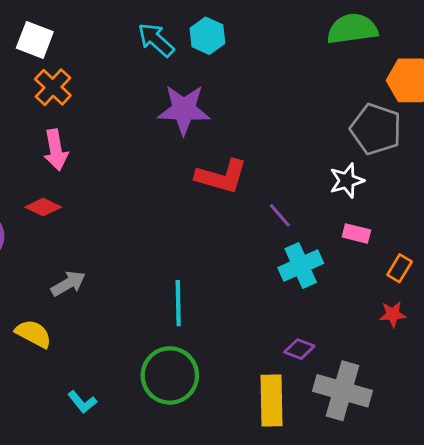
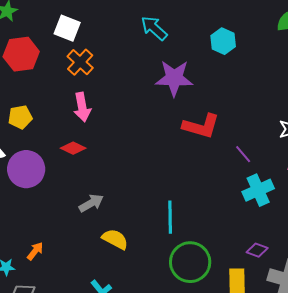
cyan hexagon: (207, 36) -> (223, 41), moved
yellow semicircle: (33, 334) -> (115, 239), moved
green circle: (170, 375) -> (190, 262), moved

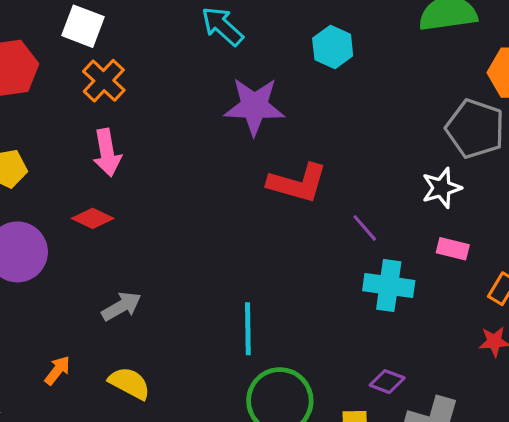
cyan cross: (258, 190) -> (389, 286), turned 32
yellow semicircle: (115, 239) -> (129, 383), moved
orange arrow: (35, 251) -> (57, 370), moved

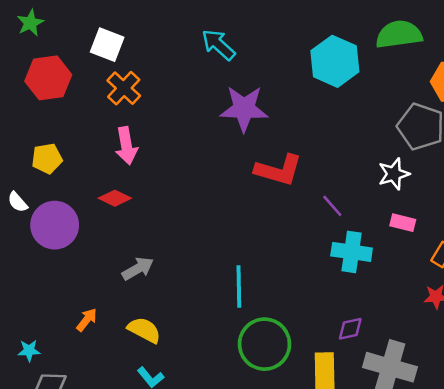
cyan hexagon: (333, 47) -> (335, 61), moved, size x1.5
purple diamond: (387, 382) -> (350, 329), turned -32

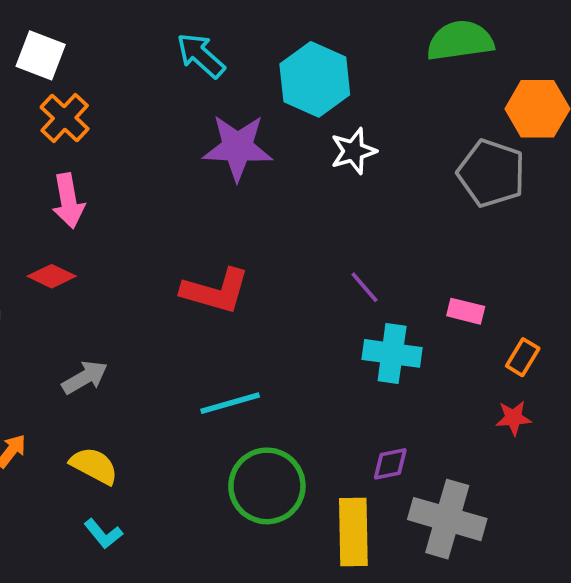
cyan hexagon: (335, 61) -> (315, 79), moved
red L-shape: (279, 170) -> (215, 291), moved
white star: (394, 174) -> (353, 151), moved
cyan line: (239, 287) -> (230, 403), turned 75

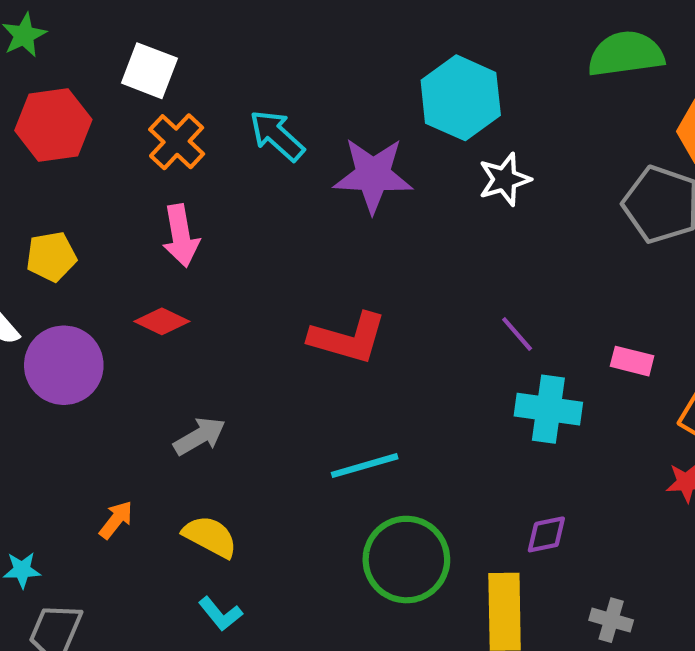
cyan arrow: (201, 55) -> (277, 135), moved
gray cross: (447, 519) -> (611, 620), moved, size x0.5

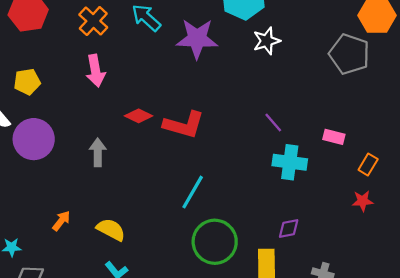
red diamond: (162, 321) -> (139, 116), moved
gray arrow: (200, 436) -> (98, 152), moved, turned -60
cyan line: (365, 466) -> (193, 192), turned -44

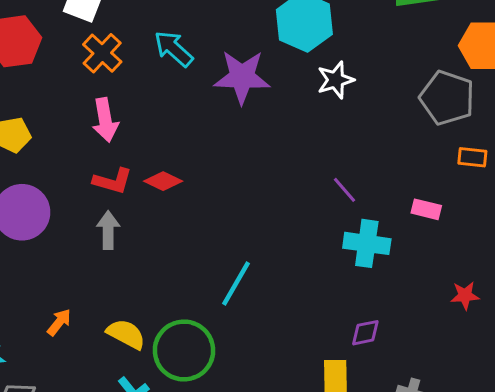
red L-shape: (184, 125) -> (113, 181), moved, size x0.7
orange rectangle: (368, 164) -> (472, 157), moved, turned 65
green circle: (215, 242) -> (184, 350), moved

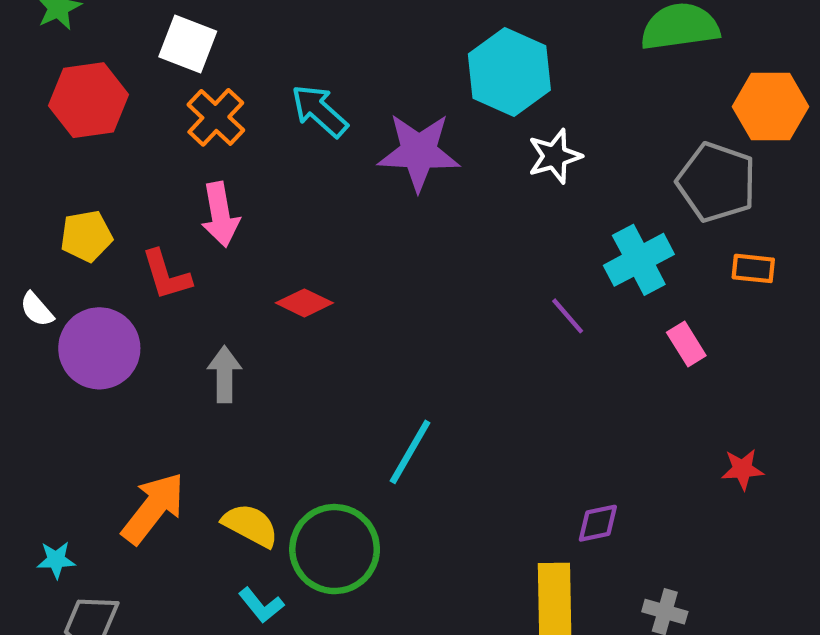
red L-shape: (113, 181) -> (166, 275), moved, turned 57
pink rectangle: (426, 209) -> (686, 344), turned 44
cyan cross: (367, 243) -> (639, 260), moved, turned -36
orange arrow: (59, 322) -> (153, 508), size x1.8

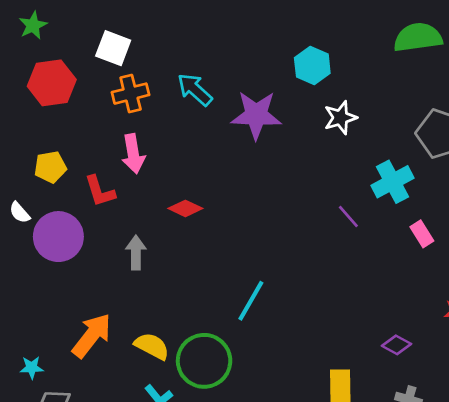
cyan hexagon: (509, 72) -> (312, 65), size x0.7
orange cross: (216, 117) -> (131, 94), turned 33
purple diamond: (598, 523) -> (396, 345), moved, turned 40

